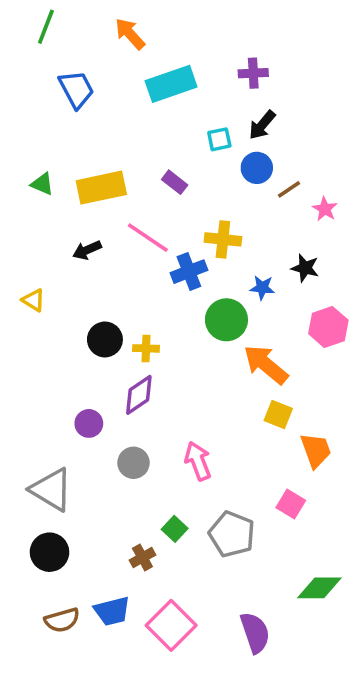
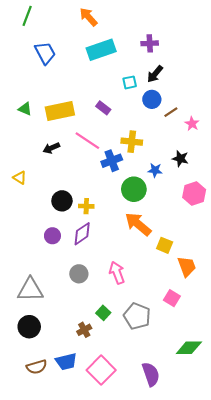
orange arrow: (130, 34) -> (88, 17), moved
orange arrow: (266, 364) -> (138, 224), moved
purple circle: (89, 423) -> (52, 236), moved
gray triangle: (51, 490) -> (30, 290), turned -32

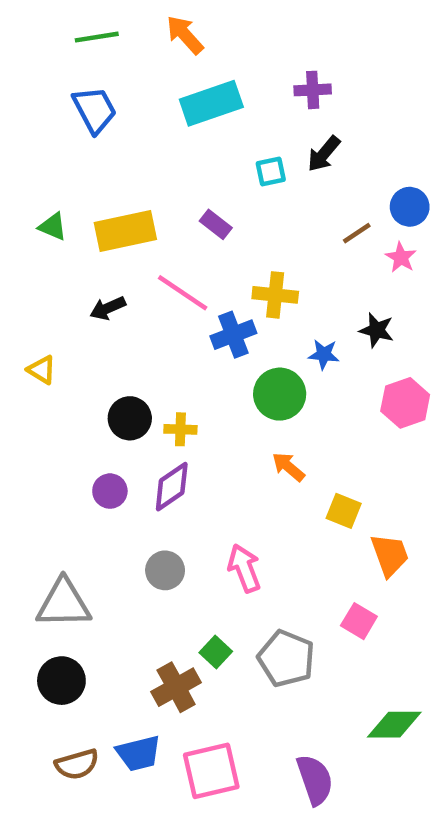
green line: (27, 16) -> (97, 37), moved, turned 60
blue circle: (152, 99) -> (410, 207), moved
orange arrow: (138, 224) -> (288, 467), size x0.6
brown cross: (84, 330) -> (176, 687), size x1.5
pink square: (101, 370) -> (211, 771), turned 32

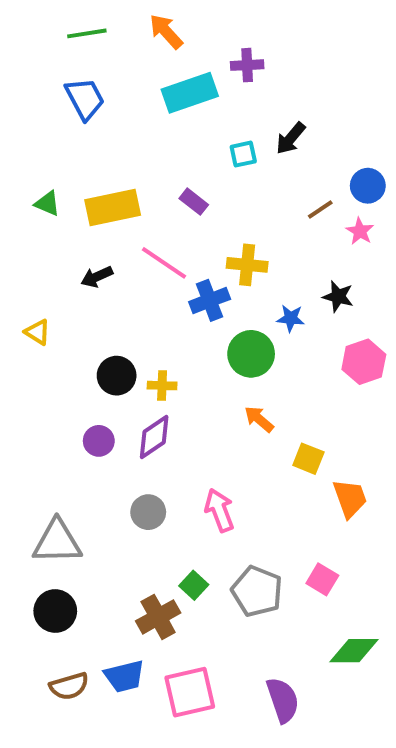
purple cross: (313, 90) -> (247, 65), moved
pink square: (359, 621) -> (322, 579), moved

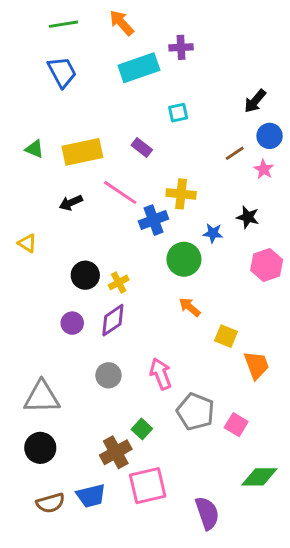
black arrow: (291, 138) -> (255, 101), moved
yellow cross: (162, 386) -> (119, 282), turned -30
gray pentagon: (257, 591) -> (196, 412), moved
pink square: (190, 692) -> (148, 486), moved

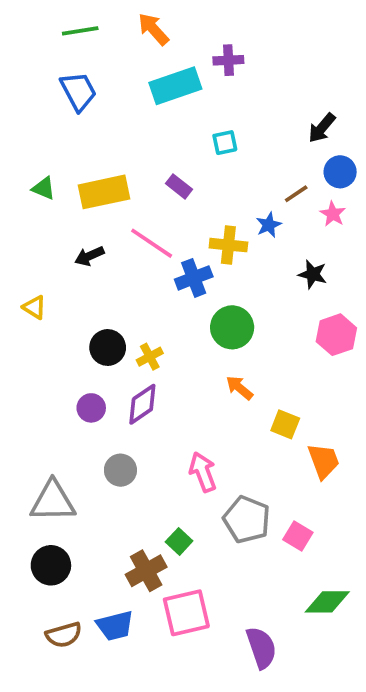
blue star: (213, 233) -> (269, 225), moved, turned -30
gray circle: (108, 375) -> (120, 470), moved

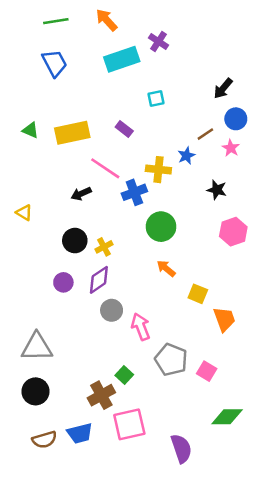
purple cross: (228, 60) -> (158, 41), turned 36
black arrow: (89, 256) -> (81, 194), moved
gray circle: (120, 470) -> (112, 310), moved

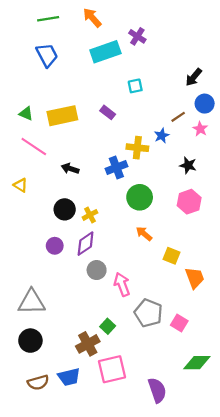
pink line: (105, 168) -> (34, 147), moved
black arrow: (81, 194) -> (70, 169), turned 42
pink hexagon: (233, 232) -> (189, 202), moved

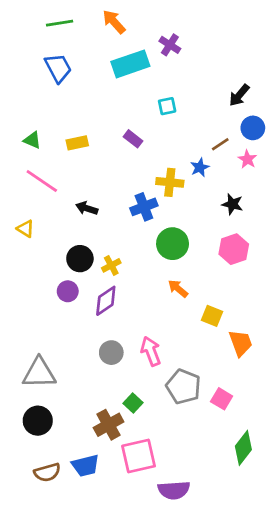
yellow rectangle: (62, 116) -> (77, 143), size x0.6
purple circle: (55, 246) -> (68, 291), moved
gray circle: (97, 270) -> (111, 353), moved
green diamond: (197, 363) -> (243, 448), turned -52
purple semicircle: (157, 390) -> (174, 490), moved, turned 105

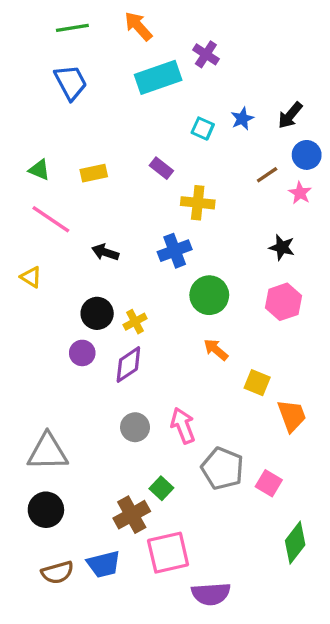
cyan square: (167, 106) -> (203, 129), turned 36
blue star: (200, 167) -> (242, 119), moved
yellow cross: (170, 182) -> (198, 203), moved

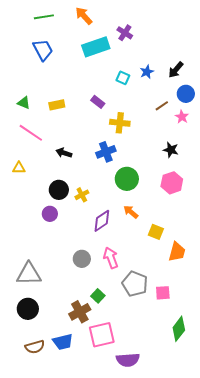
yellow triangle: (31, 277) -> (19, 168), turned -32
purple diamond: (128, 365) -> (102, 221), moved
orange trapezoid: (292, 416) -> (177, 252), turned 35
pink square: (269, 483) -> (163, 293), turned -35

